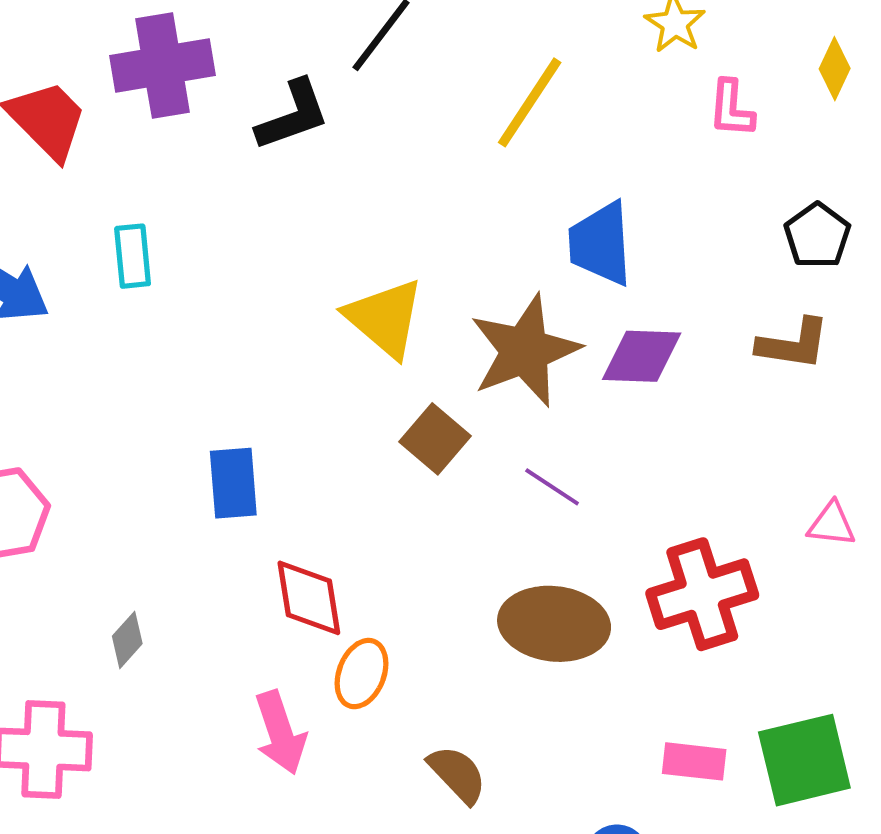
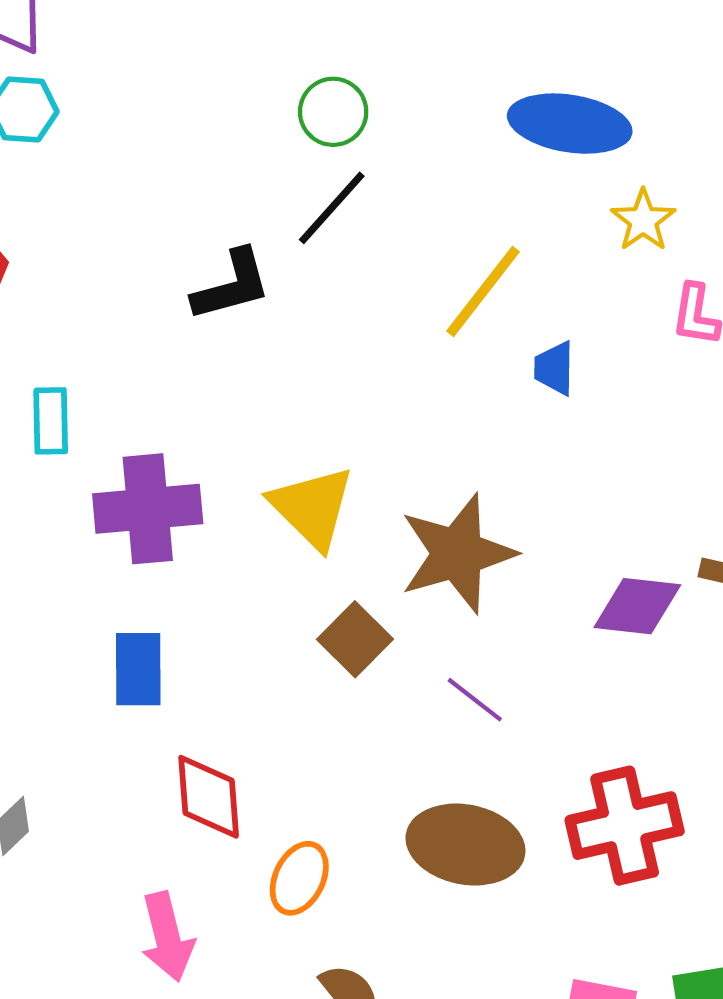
purple cross: (162, 66) -> (148, 509), moved
blue trapezoid: (601, 244) -> (554, 368), moved, size x0.6
purple diamond: (642, 356) -> (637, 606), moved
orange ellipse: (362, 674) -> (299, 878), moved

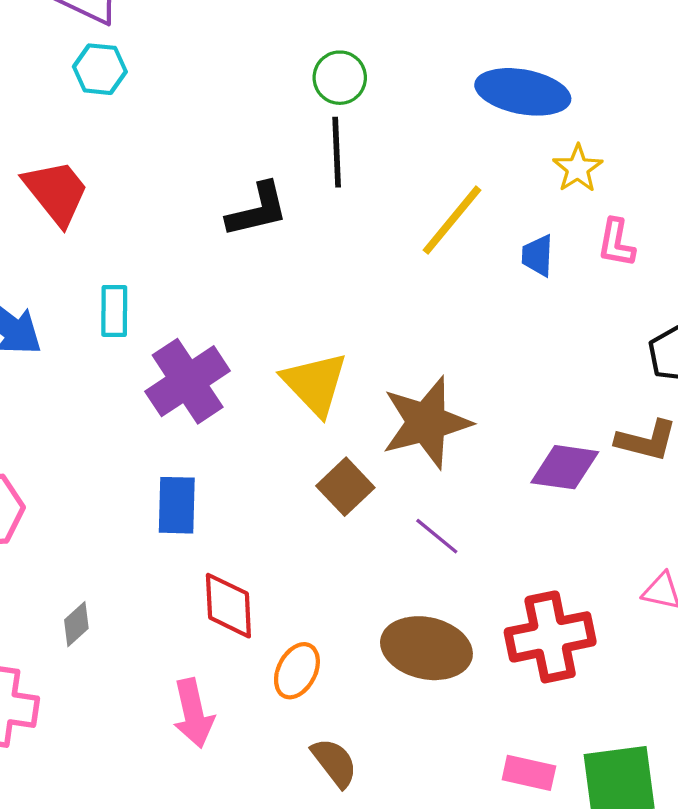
black line: (332, 208) -> (337, 152), turned -46
blue trapezoid: (554, 368) -> (538, 256), moved
purple cross: (148, 509) -> (188, 381), turned -30

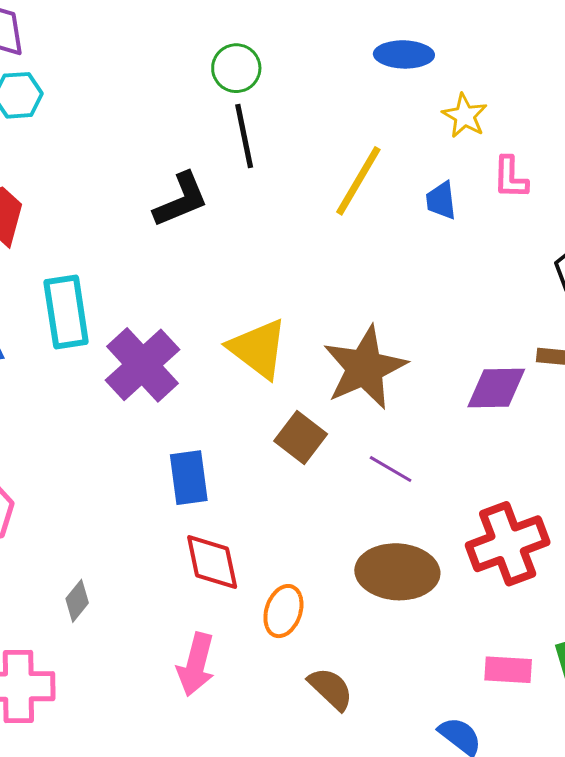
blue ellipse: (523, 92) -> (404, 54), size x0.7
cyan rectangle: (114, 311) -> (66, 312), size x1.5
blue rectangle: (177, 505) -> (189, 478), moved
pink arrow: (193, 713) -> (196, 665), turned 36

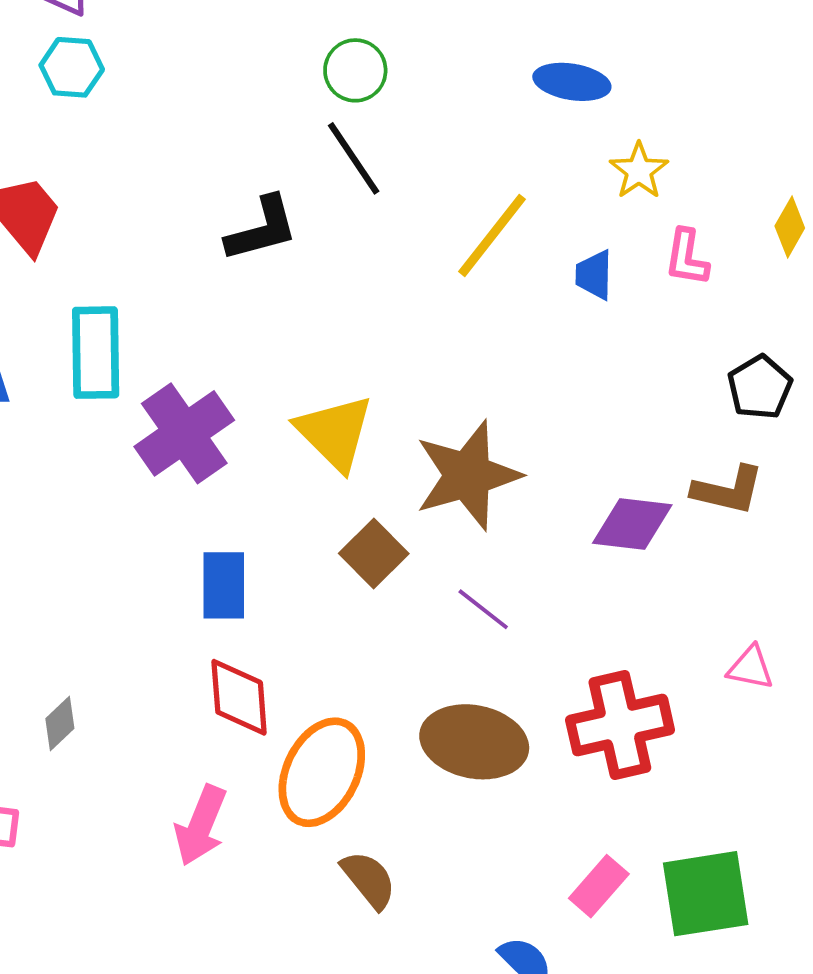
black line: (244, 136) -> (354, 158), turned -30
orange ellipse: (283, 611) -> (322, 772), size x1.6
pink rectangle: (508, 670) -> (599, 886), turned -60

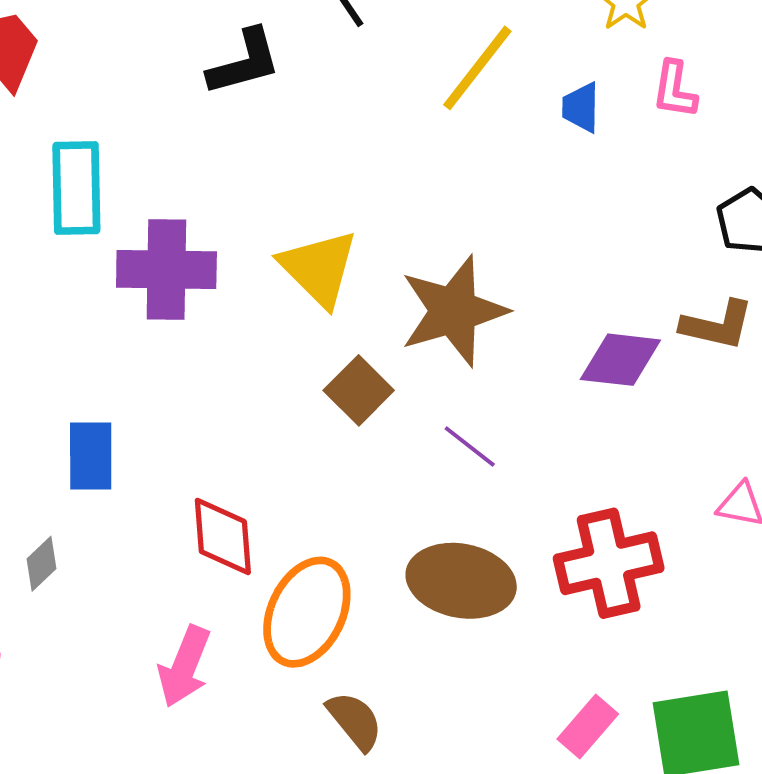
purple cross: (184, 433) -> (166, 269), turned 36
blue rectangle: (224, 585) -> (91, 456), moved

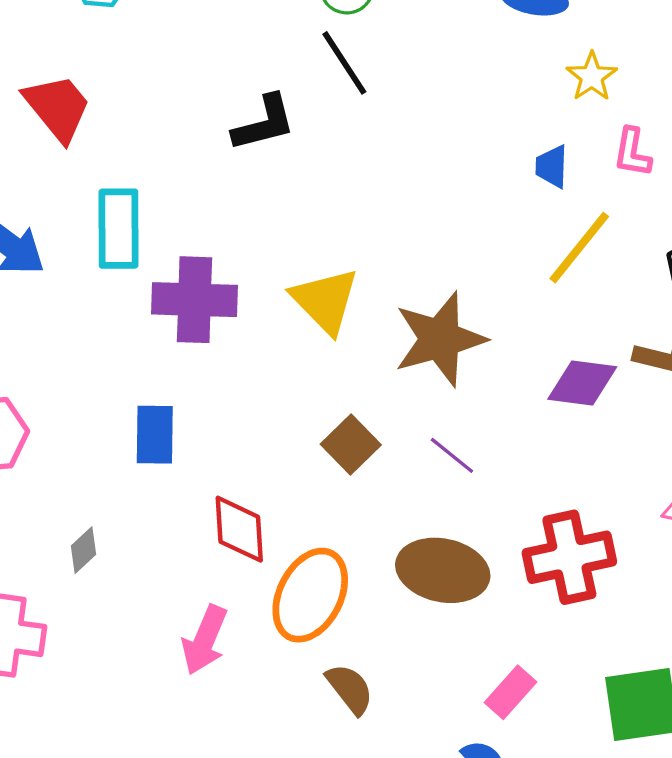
yellow line: (477, 68) -> (579, 248), moved
brown square: (359, 390) -> (351, 444), moved
blue rectangle: (91, 456) -> (155, 435), moved
pink rectangle: (588, 726) -> (510, 692), moved

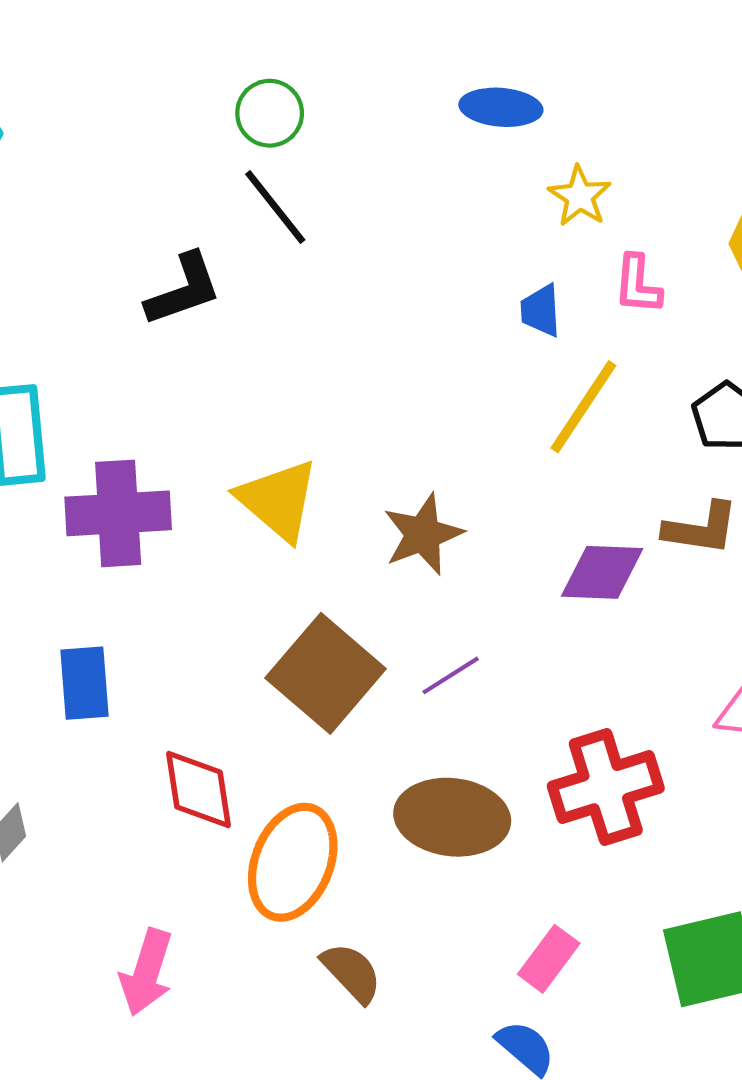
brown star: (440, 339) -> (423, 534), size x0.7
brown square: (351, 444) -> (326, 673), size x1.6
purple line: (452, 455) -> (451, 675), turned -66
pink arrow: (205, 640) -> (147, 972), moved

